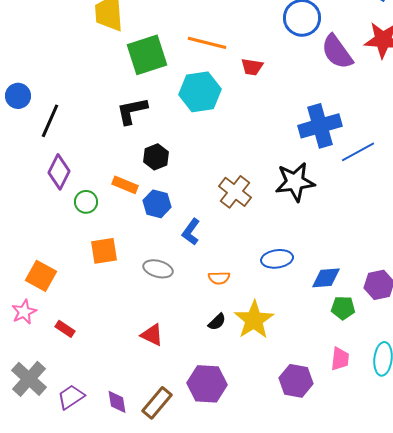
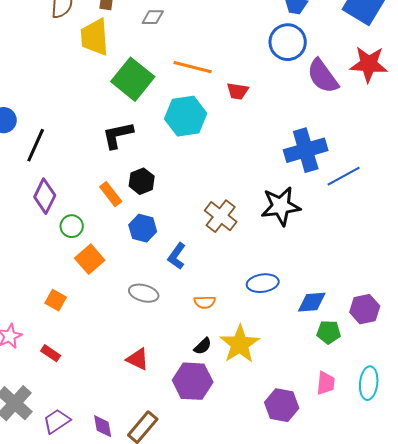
green square: (147, 55) -> (133, 79), turned -33
orange rectangle: (125, 185) -> (111, 194), moved, turned 30
orange square: (104, 251) -> (90, 259), moved, turned -32
orange square: (41, 276) -> (56, 300), moved, size x0.7
purple hexagon: (207, 384) -> (193, 381), moved

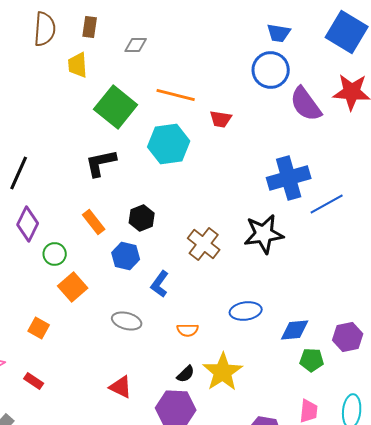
yellow trapezoid: (95, 37) -> (78, 65), size x0.7
black hexagon: (142, 181) -> (142, 218), moved

